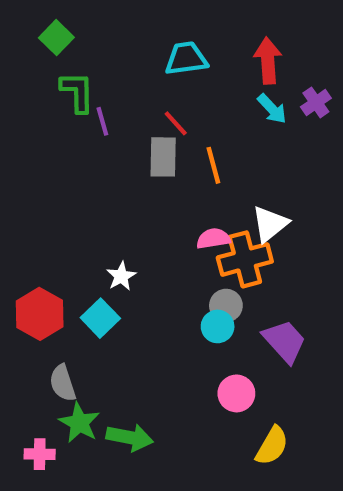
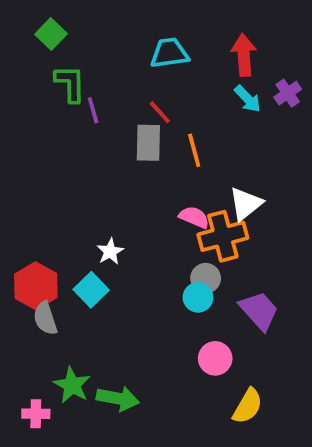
pink semicircle: (213, 239) -> (194, 217), turned 32
gray semicircle: (63, 383) -> (45, 318), moved

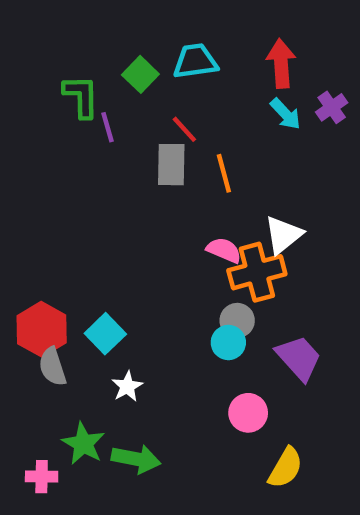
green square: (51, 34) -> (140, 74), moved
white star: (110, 252) -> (127, 386), moved

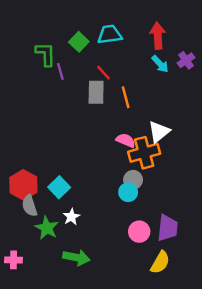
purple trapezoid: (299, 358) -> (168, 228), moved, turned 48
green star: (83, 444) -> (47, 228), moved
pink cross: (42, 477) -> (14, 260), moved

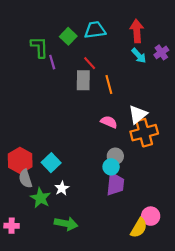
orange cross: (144, 153) -> (144, 133), moved
purple trapezoid: (168, 228) -> (115, 184), moved
pink circle: (139, 232) -> (151, 216), moved

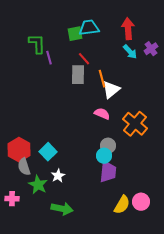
green square: (68, 36) -> (75, 34), moved, turned 35
white triangle: (138, 114) -> (111, 90), moved
orange cross: (144, 133) -> (135, 124), turned -35
pink cross: (12, 226) -> (12, 199), moved
yellow semicircle: (139, 228) -> (122, 205), moved

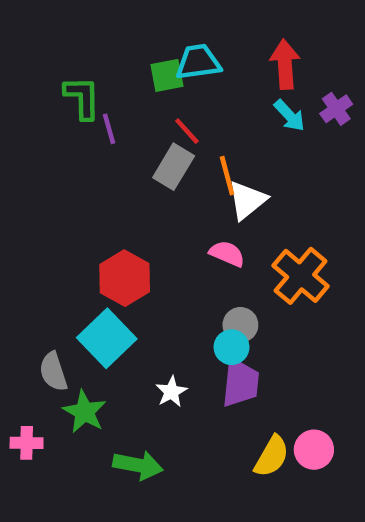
gray rectangle: (78, 75) -> (174, 167), turned 30
red hexagon: (19, 150) -> (125, 278), moved
cyan square: (48, 152) -> (107, 338), size x1.4
white star: (58, 176) -> (171, 392), moved

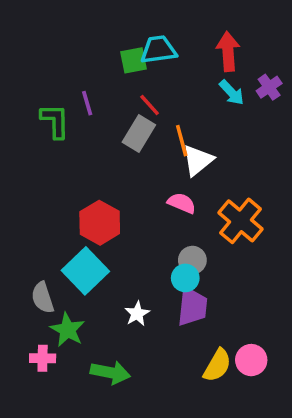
green L-shape: (82, 98) -> (55, 121), moved
pink cross: (27, 443) -> (43, 358), moved

